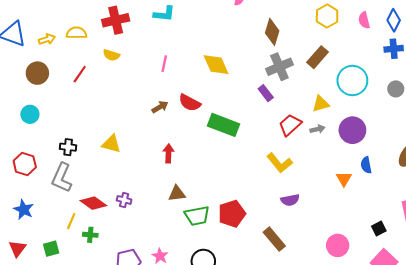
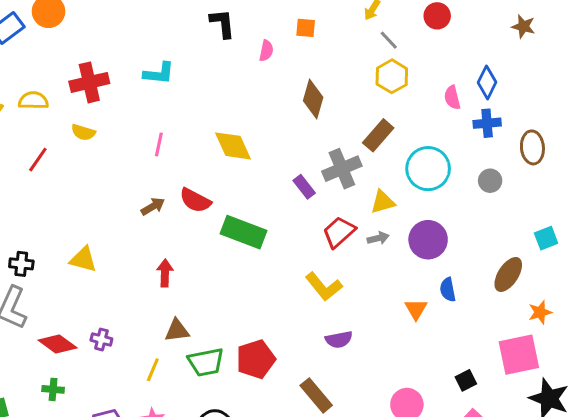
pink semicircle: (364, 20) -> (452, 98), moved
gray cross: (279, 67) -> (342, 169), moved
yellow line: (71, 221) -> (153, 370), moved

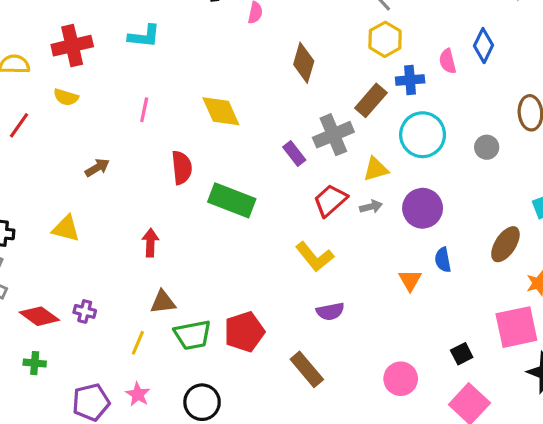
blue cross: (487, 123) -> (410, 80), moved
red semicircle: (195, 200) -> (182, 168), turned -124
brown arrow: (153, 206) -> (97, 168), moved

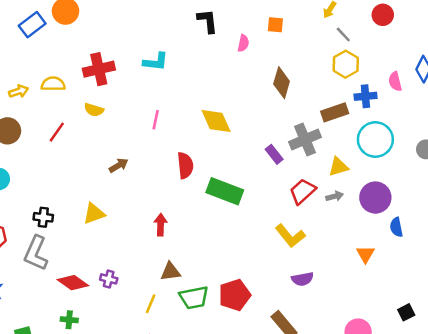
brown rectangle: (371, 100) -> (335, 112), turned 30
yellow triangle: (66, 229) -> (94, 214), turned -35
blue semicircle: (443, 260) -> (396, 227), moved

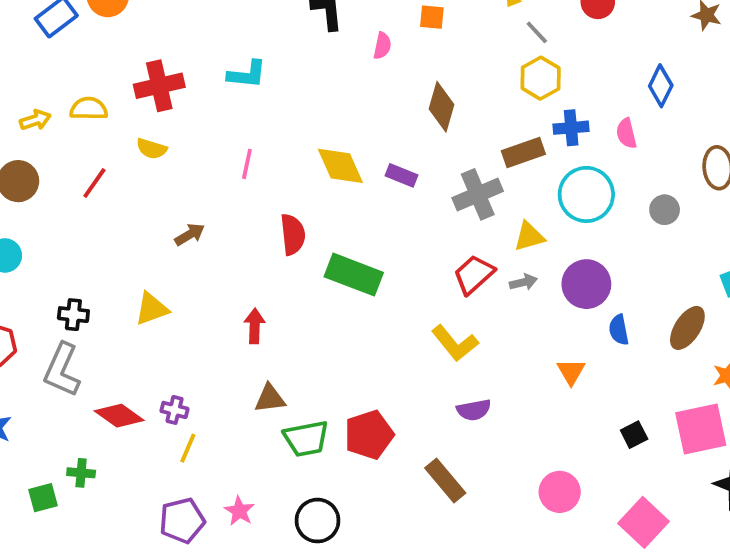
pink semicircle: (395, 81) -> (626, 133), moved
purple rectangle: (274, 154) -> (401, 175), moved, turned -30
yellow line: (151, 304) -> (188, 448), moved
black square: (406, 312) -> (634, 435), moved
green cross: (69, 320) -> (81, 473), moved

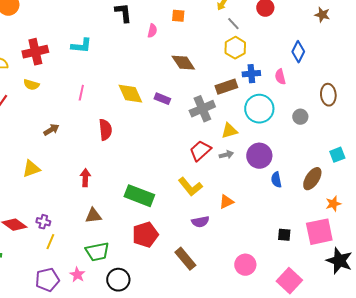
brown diamond: (441, 107) -> (183, 63), turned -50
green rectangle: (354, 275) -> (139, 196), moved
orange triangle: (571, 372) -> (226, 202), moved, turned 35
black square: (634, 435) -> (284, 235), turned 32
green trapezoid: (306, 439) -> (97, 252), moved

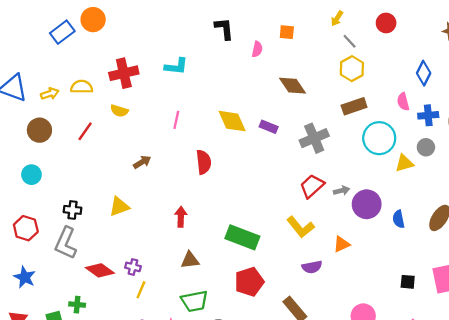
blue cross: (251, 74) -> (428, 115), moved
brown rectangle: (226, 87) -> (354, 106), moved
yellow triangle: (229, 131) -> (404, 163), moved
purple circle: (259, 156) -> (367, 204), moved

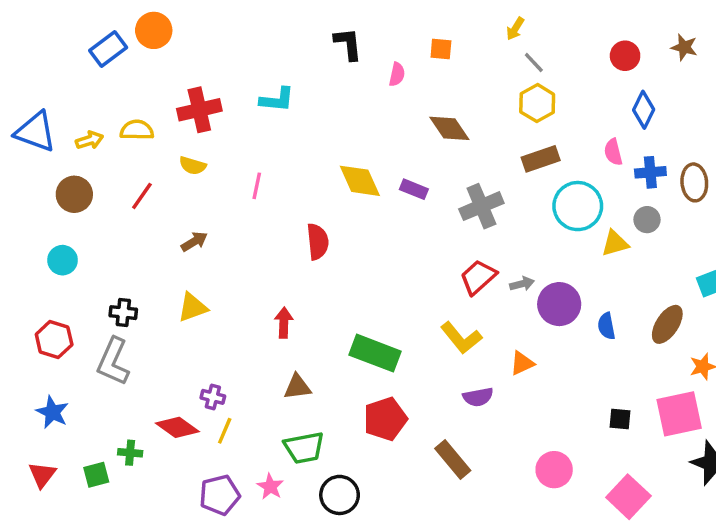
red circle: (386, 23) -> (625, 56), moved
pink line: (176, 120) -> (257, 186), moved
brown arrow: (142, 162) -> (194, 242), moved
red diamond: (100, 270) -> (177, 427), moved

